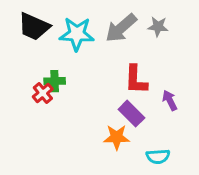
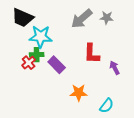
cyan star: (77, 34) -> (41, 37), moved
purple rectangle: (131, 114) -> (57, 65), moved
cyan semicircle: (158, 156) -> (107, 106), turned -49

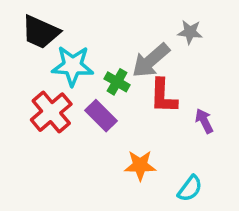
gray arrow: (82, 19) -> (151, 60), moved
green cross: (37, 55) -> (117, 82), moved, turned 32
red cross: (29, 63) -> (51, 112), size x1.6

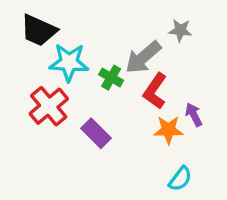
red L-shape: (163, 96) -> (155, 91), turned 33
purple rectangle: (101, 116) -> (96, 133), moved
orange star: (140, 165) -> (168, 130), moved

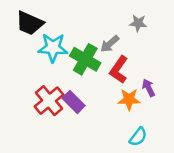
gray arrow: (143, 57) -> (110, 44), size x0.7
green cross: (111, 78) -> (85, 59), size x1.6
red cross: (49, 106) -> (49, 101), moved

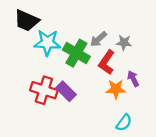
gray star: (138, 23) -> (124, 43), moved
red cross: (49, 101) -> (44, 90), turned -32

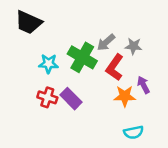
cyan star: (47, 43) -> (49, 64), moved, size x0.7
red cross: (44, 90) -> (47, 97), size x0.7
cyan semicircle: (124, 123) -> (133, 132), turned 42

